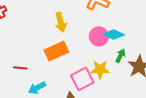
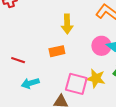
orange rectangle: (56, 51) -> (57, 51), size x0.7
pink square: (82, 79) -> (76, 84), turned 30

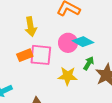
pink square: (76, 84) -> (41, 55), moved

